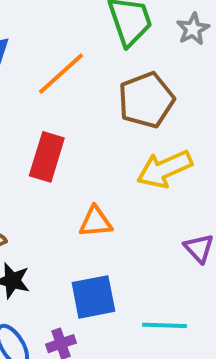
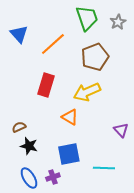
yellow arrow: (165, 169) -> (87, 92), moved
orange triangle: (95, 222) -> (70, 117), turned 36

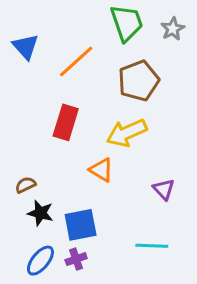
purple triangle: (121, 130) -> (164, 189), moved
blue square: (69, 154) -> (81, 225), moved
blue ellipse: (29, 178) -> (40, 261), turned 70

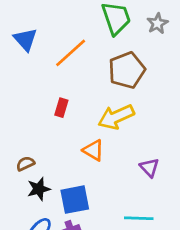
red rectangle: (66, 122) -> (61, 108), size x0.6
black star: (40, 213) -> (39, 189), turned -30

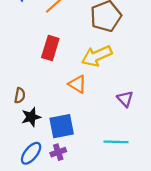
red rectangle: (61, 108) -> (50, 48), size x1.5
brown semicircle: (25, 164) -> (20, 95), turned 126

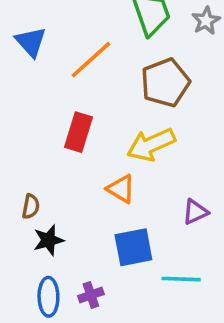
purple triangle: (125, 99) -> (195, 212), turned 48
blue square: (62, 126) -> (133, 247), moved
blue ellipse: (31, 153) -> (48, 297), turned -40

